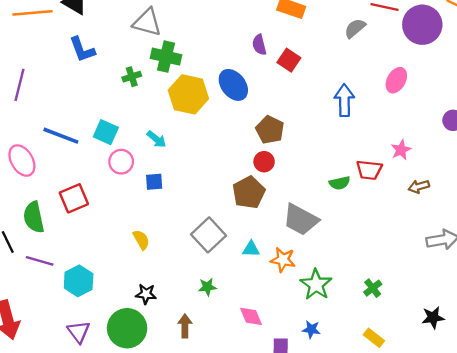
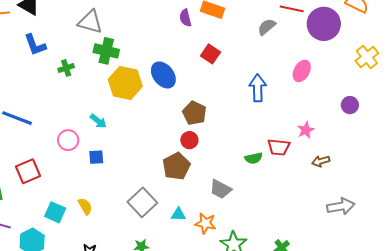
purple semicircle: (259, 45) -> (185, 18), moved
green cross: (132, 77) -> (66, 68), moved
cyan square: (106, 132) -> (55, 212), moved
gray trapezoid: (301, 220) -> (221, 189), size x0.7

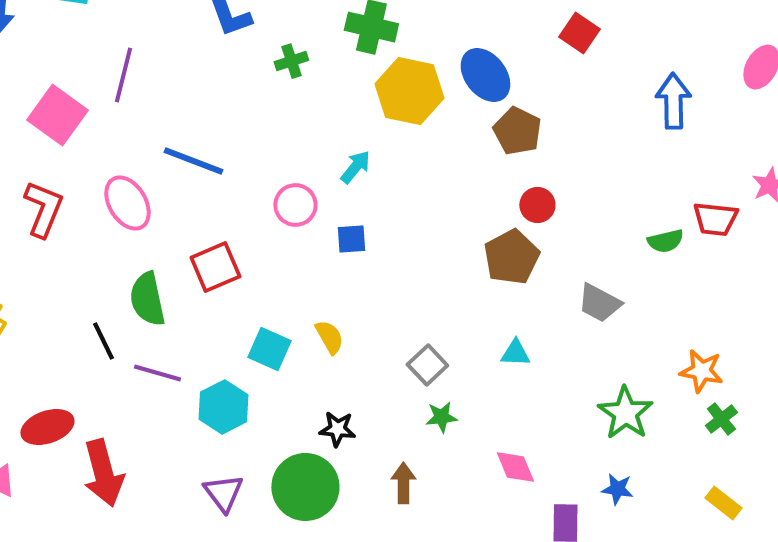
brown pentagon: (194, 113) -> (517, 131), moved
cyan arrow: (98, 121) -> (355, 167), turned -90
gray square: (142, 202) -> (427, 365), moved, size x0.7
orange star: (205, 223) -> (701, 371), moved

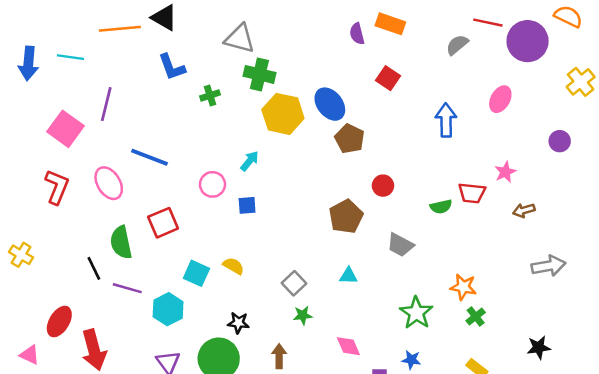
red circle: (537, 205) -> (383, 186), moved
yellow semicircle: (329, 337) -> (233, 266), turned -30
red ellipse: (47, 427) -> (59, 322), turned -40

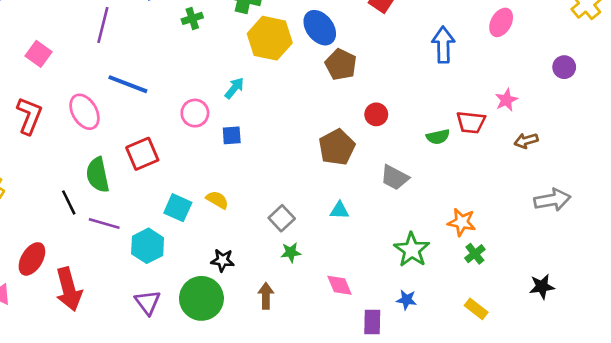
purple line: (106, 104) -> (103, 25), moved
pink square: (65, 129) -> (39, 54), size x0.7

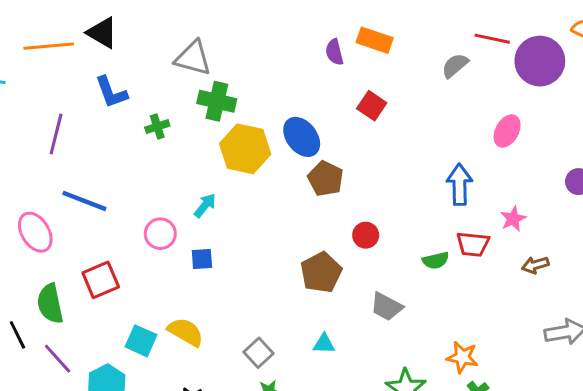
blue arrow: (443, 45) -> (459, 185), moved
yellow semicircle: (217, 200) -> (186, 332), size x1.4
purple line: (104, 223) -> (58, 359), turned 32

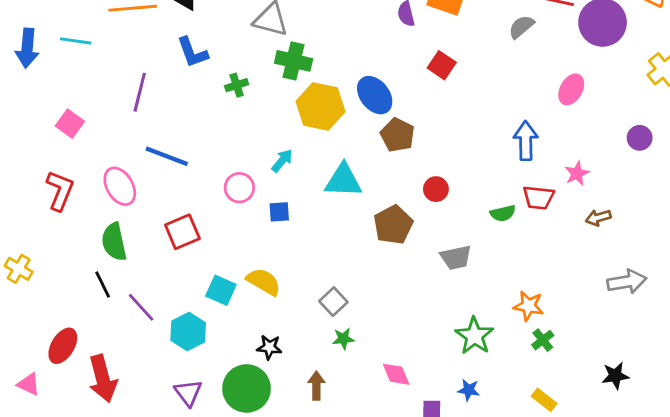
green semicircle: (50, 304) -> (114, 242), moved
gray trapezoid: (387, 307) -> (456, 257), turned -40
cyan triangle: (324, 344) -> (343, 181), moved, size x1.8

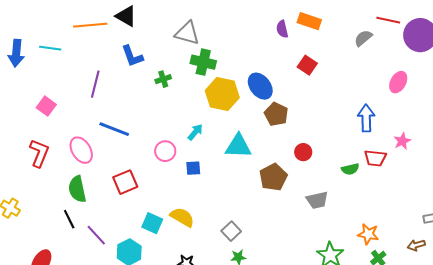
brown arrow: (598, 218) -> (416, 245), moved

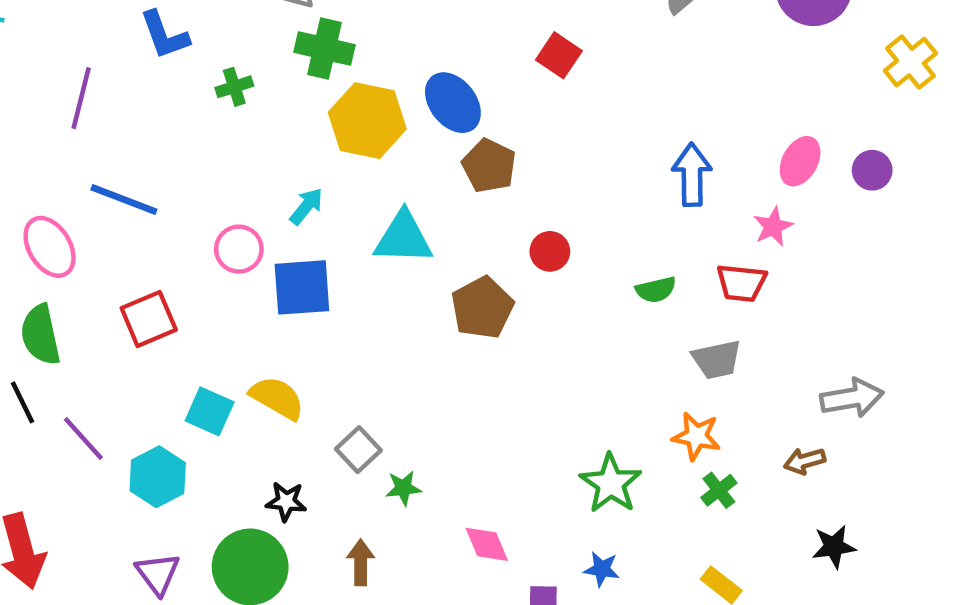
pink ellipse: (398, 82) -> (800, 161), moved
red trapezoid: (375, 158) -> (741, 283), moved
blue square: (193, 168) -> (302, 287), size x1.8
gray trapezoid: (317, 200) -> (717, 360), moved
gray square: (231, 231) -> (358, 450), moved

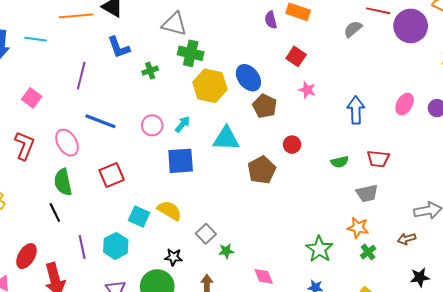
pink star: (773, 227) -> (307, 90), moved, turned -30
pink circle: (239, 249) -> (152, 125), moved
purple line: (83, 438) -> (82, 247), moved, turned 30

